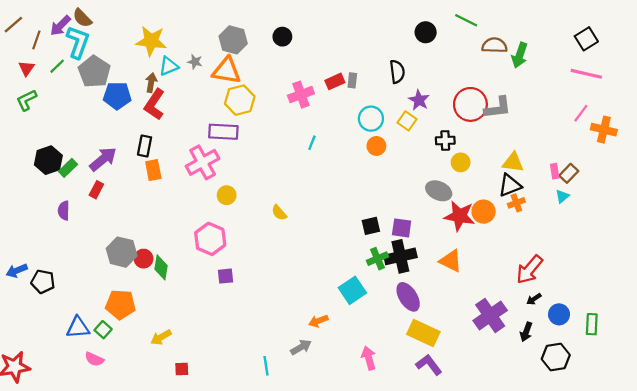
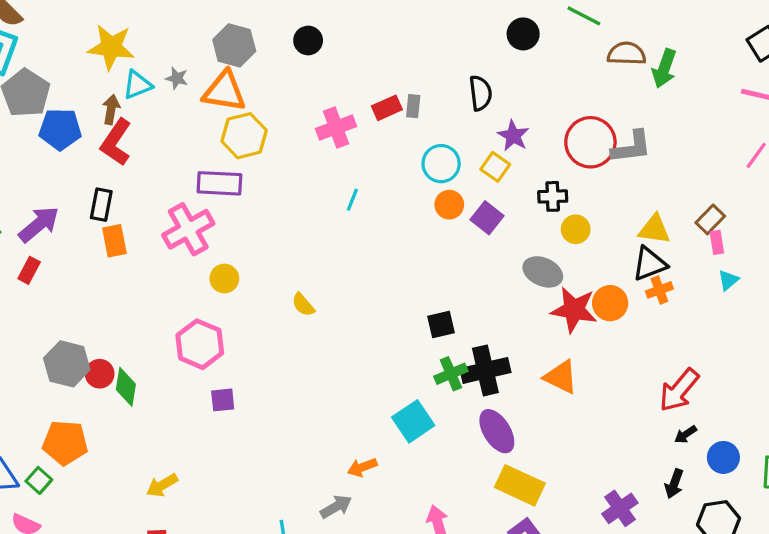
brown rectangle: (569, 173) -> (710, 219), moved
purple square: (402, 228) -> (487, 218), moved, turned 30
purple cross: (490, 315) -> (620, 508), moved, size x0.7
yellow arrow: (161, 337) -> (162, 485), moved

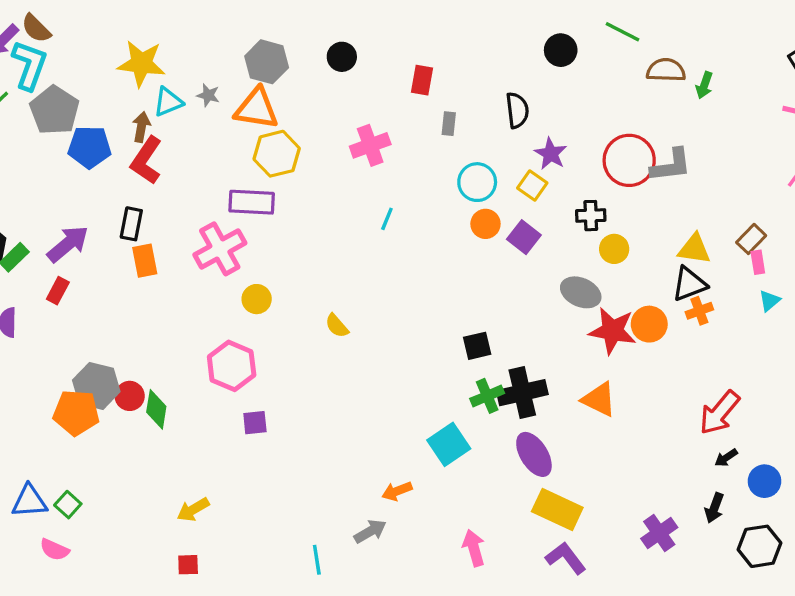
green arrow: (664, 68) -> (704, 85), size x0.7
red rectangle: (387, 108) -> (422, 80), moved, turned -56
orange pentagon: (65, 443) -> (76, 413), moved

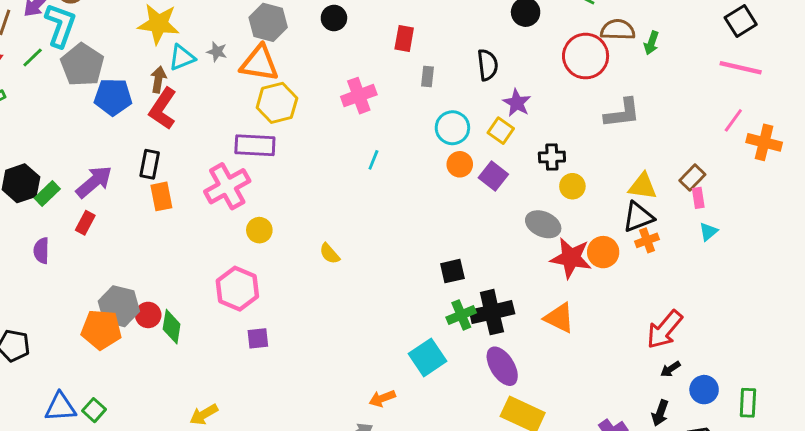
red circle: (629, 160) -> (586, 56), moved

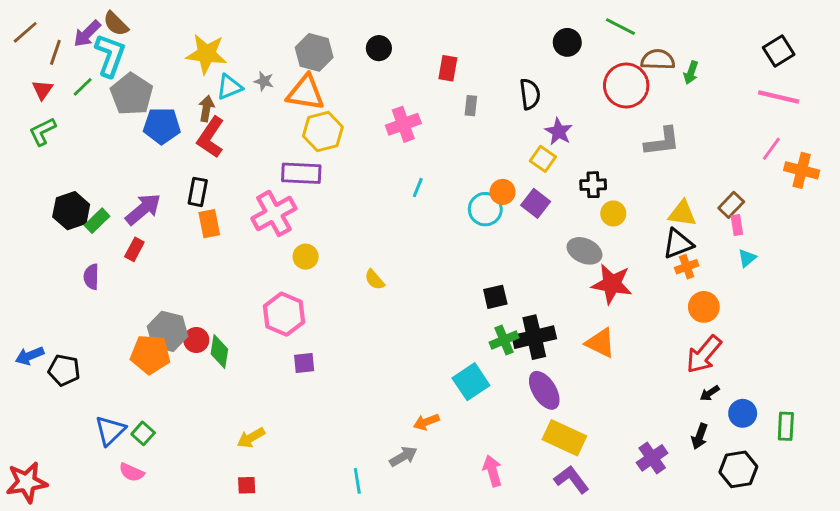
cyan circle: (452, 128) -> (485, 209), moved
orange circle: (603, 252) -> (704, 307), moved
blue triangle: (60, 407) -> (110, 431), turned -40

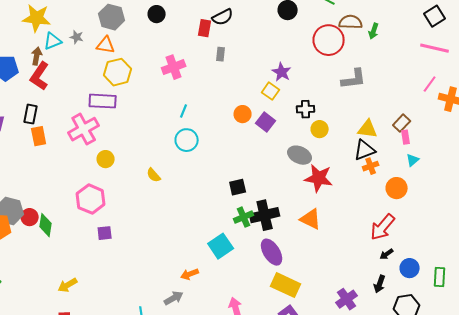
orange triangle: (306, 93) -> (106, 45), size x0.7
black semicircle: (530, 94) -> (223, 17), moved, turned 70
cyan circle: (485, 209) -> (187, 140), moved
orange circle: (704, 307) -> (397, 188), moved

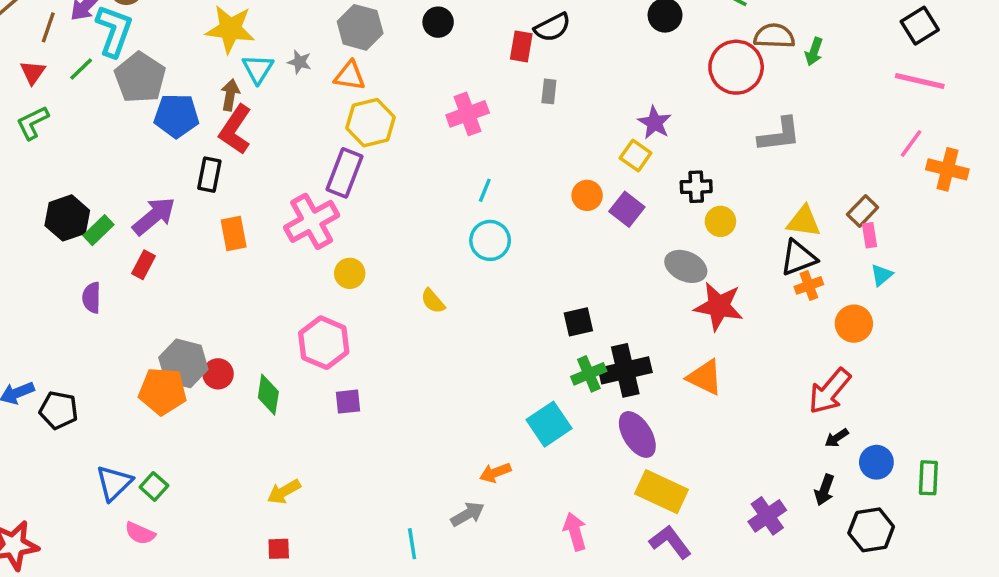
cyan triangle: (53, 41) -> (258, 69), turned -36
purple rectangle: (103, 101) -> (345, 173), turned -72
black rectangle: (31, 114) -> (209, 175), moved
green diamond: (46, 225) -> (268, 395), moved

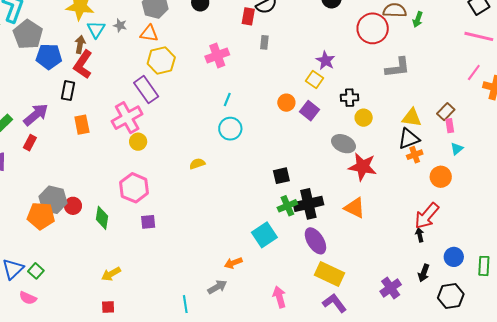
purple rectangle: (345, 173) -> (146, 90), turned -56
yellow circle: (350, 273) -> (138, 142), moved
yellow semicircle: (433, 301) -> (197, 164), turned 112
black arrow: (837, 438) -> (420, 235), moved, turned 112

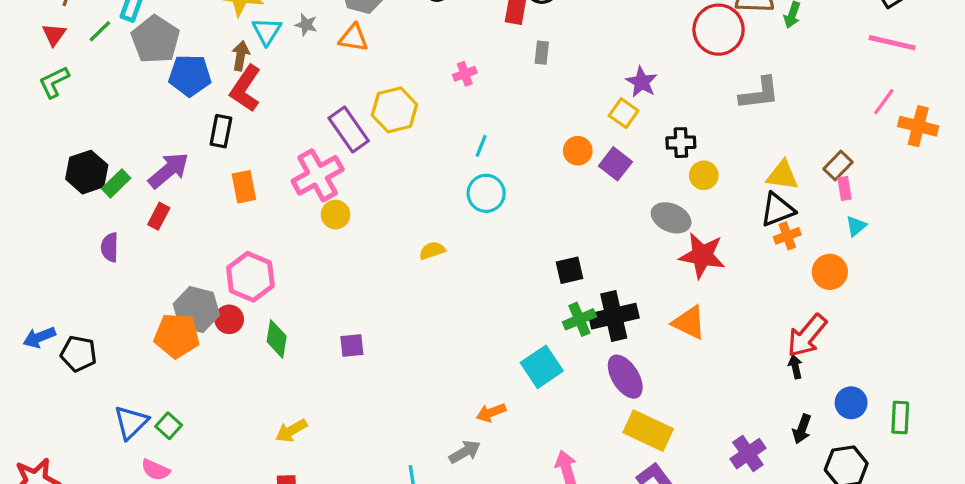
pink cross: (217, 55) -> (465, 74), size x0.6
yellow hexagon: (161, 60) -> (394, 110), moved
pink hexagon: (134, 188) -> (250, 277), moved

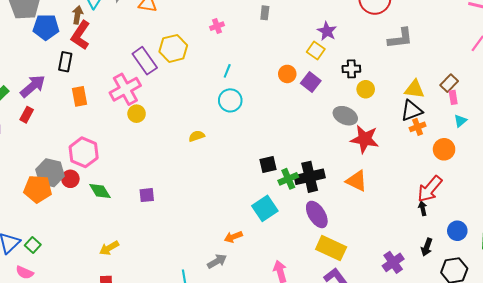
black square: (570, 270) -> (268, 165), moved
green diamond: (277, 339) -> (100, 191), turned -40

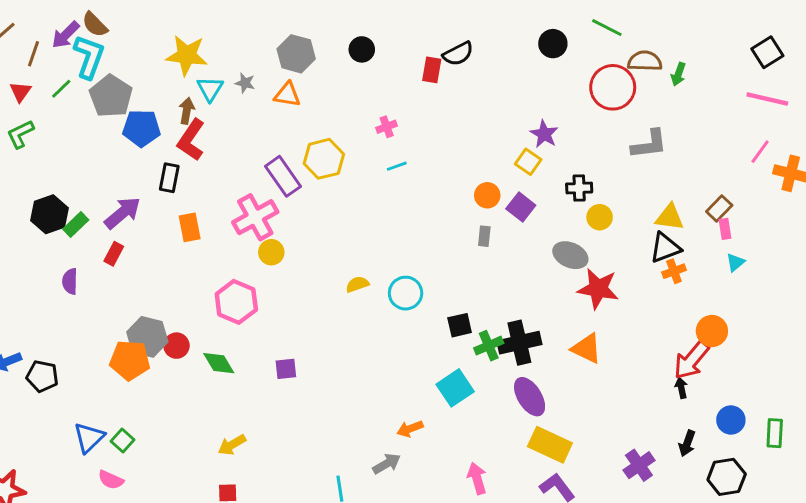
gray rectangle: (265, 13) -> (484, 236), moved
cyan line: (227, 71) -> (397, 166), moved, turned 48
cyan circle: (230, 100) -> (406, 293), moved
orange circle: (444, 149) -> (712, 331), moved
pink hexagon: (84, 152) -> (236, 302), moved

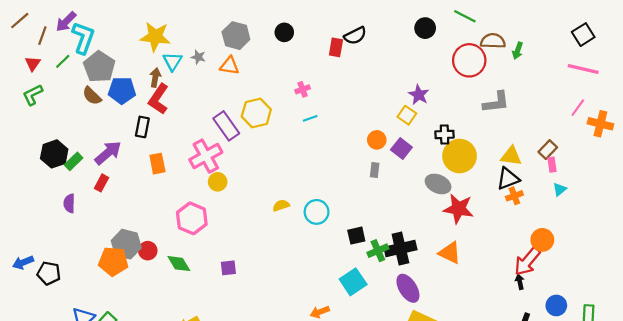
brown semicircle: (95, 25) -> (92, 96), moved
yellow circle: (600, 217) -> (460, 156), size x1.8

